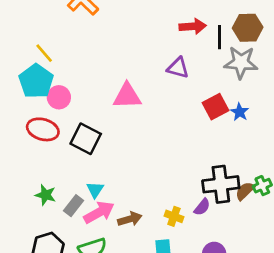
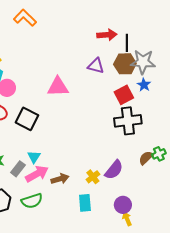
brown hexagon: (248, 28) -> (125, 64), moved
blue star: (240, 112) -> (144, 85), moved
black cross: (221, 184) -> (128, 121), moved
purple semicircle: (202, 207) -> (114, 170), size x1.5
yellow cross: (174, 216) -> (93, 177), turned 32

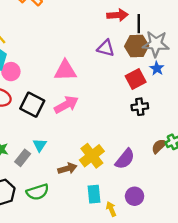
black cross: (128, 121) -> (140, 107), size x0.6
pink arrow: (37, 174) -> (66, 105), moved
yellow cross: (93, 177) -> (92, 156), moved, size x1.6
yellow arrow: (127, 219) -> (111, 209), moved

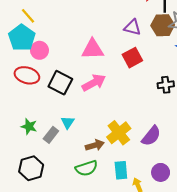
red square: (136, 79) -> (132, 58), moved
green semicircle: (38, 192) -> (86, 168), moved

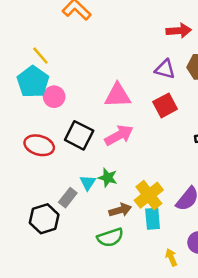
red ellipse: (27, 75) -> (39, 145), moved
green star: (29, 126) -> (108, 178), moved
black hexagon: (31, 168) -> (44, 219), moved
cyan rectangle: (121, 170) -> (153, 219), moved

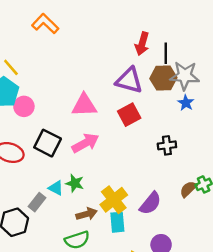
red arrow: (179, 31) -> (142, 44), turned 110
purple triangle: (165, 69) -> (129, 80), size x1.4
cyan triangle: (88, 183) -> (56, 188), turned -35

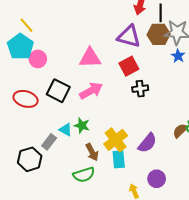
black cross: (167, 145) -> (140, 89), moved
brown arrow: (87, 214) -> (92, 152), turned 78

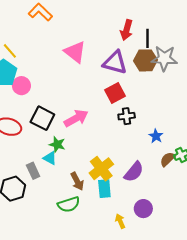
blue star: (178, 56) -> (156, 136), moved
pink triangle: (90, 58) -> (75, 52), moved, turned 40
green star: (82, 126) -> (57, 144), moved
gray rectangle: (49, 142) -> (33, 171), turned -63

